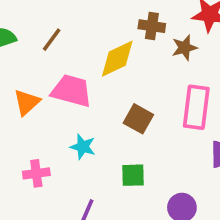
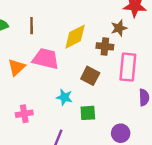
brown cross: (152, 26) -> (105, 46), moved
brown line: (52, 40) -> (32, 26), turned -35
cyan star: (83, 147) -> (64, 97), moved

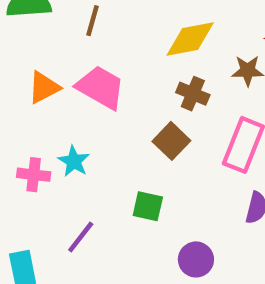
yellow diamond: (75, 37) -> (190, 39), moved
brown cross: (105, 46) -> (193, 94), moved
cyan star: (64, 97) -> (74, 161), moved

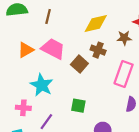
brown square: (171, 141) -> (79, 64), moved
cyan star: (74, 161) -> (42, 85), size x1.5
pink cross: (34, 175) -> (23, 108), moved

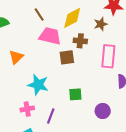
brown line: (48, 17) -> (39, 14), moved, turned -32
pink trapezoid: (53, 49) -> (50, 36), moved
brown square: (79, 64) -> (67, 57), turned -35

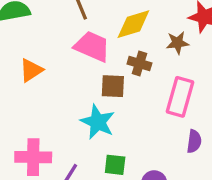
cyan star: (38, 85) -> (98, 122), moved
green square: (75, 94) -> (115, 165), moved
pink cross: (27, 109) -> (33, 157), size x1.5

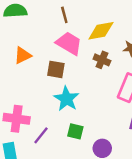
brown square: (113, 86) -> (56, 69), moved

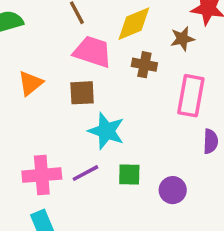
purple line: (41, 135) -> (85, 173), moved, turned 36

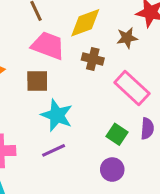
pink rectangle: (191, 96) -> (132, 88), turned -60
purple line: (85, 173) -> (54, 150), moved
green square: (129, 175) -> (117, 134), moved, turned 30

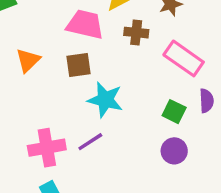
purple line: (54, 150) -> (90, 142), moved

